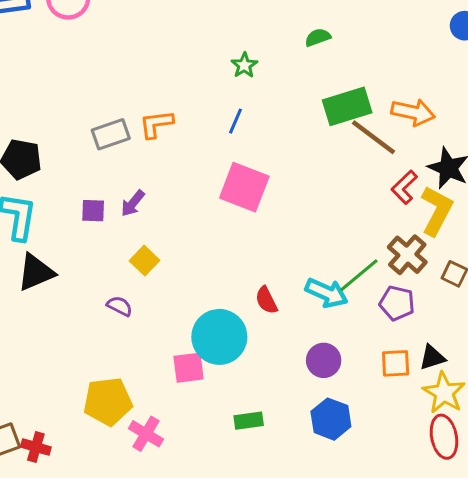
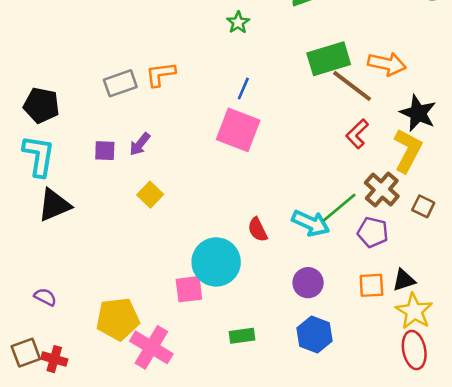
blue line: (236, 121) -> (243, 89), moved
red L-shape: (404, 187) -> (357, 134), moved
purple semicircle: (120, 306) -> (45, 297), moved
pink cross: (146, 434) -> (151, 347), size x1.4

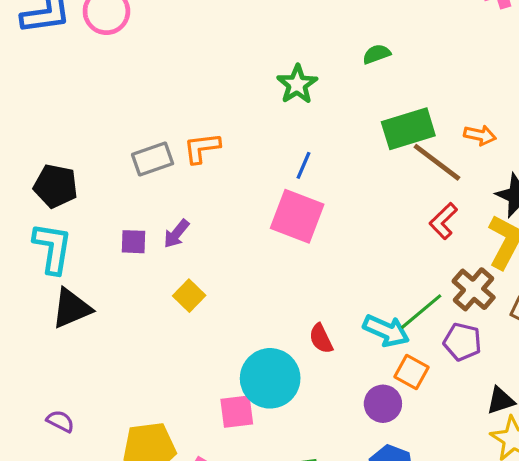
green star: (238, 22) -> (297, 84), size x1.4
orange arrow: (387, 64) -> (480, 135), size x0.7
orange square: (371, 285) -> (412, 372), moved, turned 32

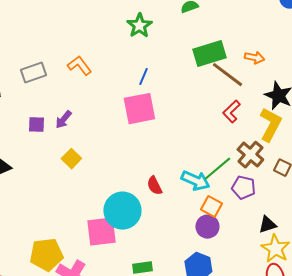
orange L-shape: (202, 148) -> (79, 66), turned 60
gray rectangle: (153, 159) -> (33, 73), moved
pink square: (297, 216) -> (139, 109), turned -32
purple circle: (383, 404) -> (207, 227), moved
pink square: (237, 412) -> (101, 232), size x1.4

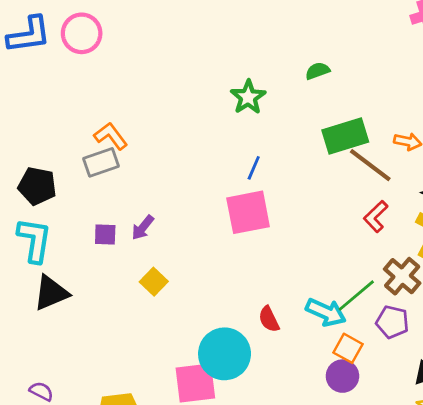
orange L-shape: (79, 66) -> (111, 136), moved

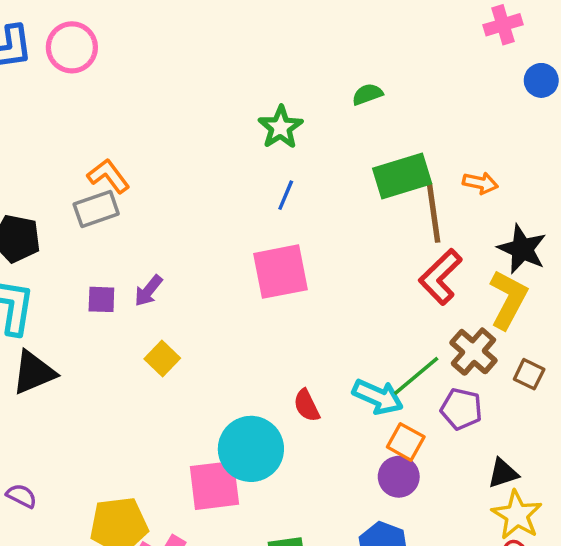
brown line: (370, 165) -> (433, 213), turned 45
blue line: (254, 168) -> (286, 195), moved
red L-shape: (376, 216) -> (440, 277), size x1.4

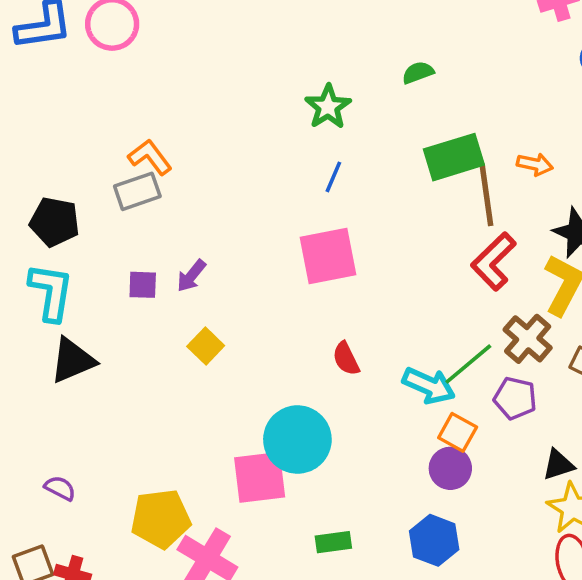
red semicircle: (307, 405) -> (346, 359), moved

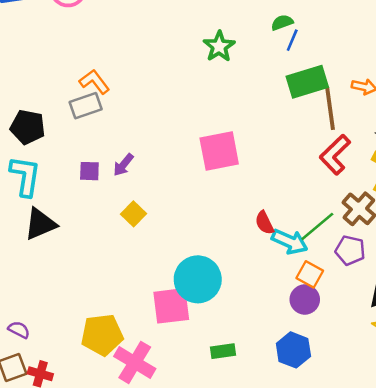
blue line: (333, 177) -> (292, 40), moved
red semicircle: (346, 359) -> (264, 223), moved
purple semicircle: (60, 488) -> (19, 330), moved

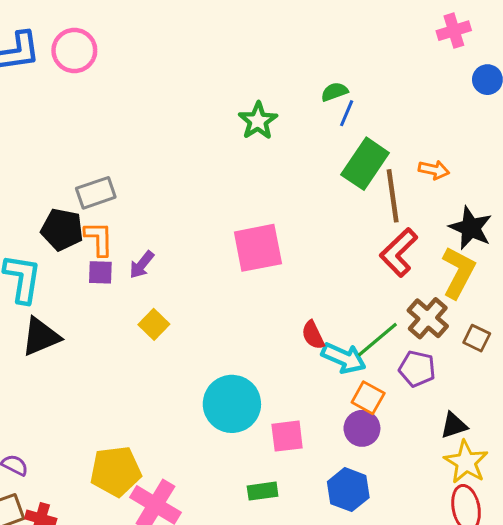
orange L-shape: (94, 82) -> (99, 239), moved, turned 36
green rectangle: (307, 82) -> (365, 164), turned -39
black pentagon: (28, 127) -> (62, 229), moved
pink square: (171, 306) -> (287, 436), moved, size x0.7

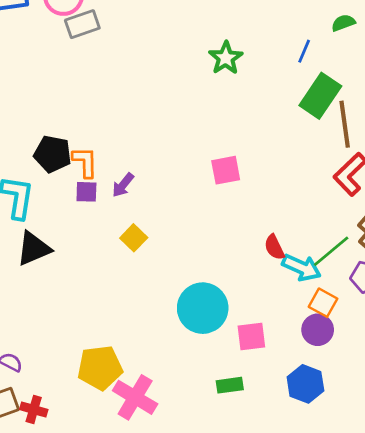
green semicircle: (334, 92) -> (343, 23), moved
gray rectangle: (96, 193) -> (82, 24), moved
pink square: (258, 248) -> (226, 170), size x0.7

